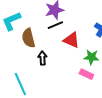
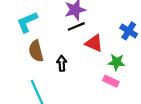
brown semicircle: (28, 38) -> (36, 51), moved

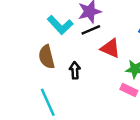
cyan L-shape: (27, 22) -> (60, 25), moved, turned -110

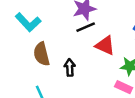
cyan L-shape: (60, 25) -> (28, 22), moved

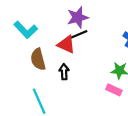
red triangle: (105, 45) -> (66, 45), moved

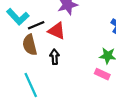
black line: (79, 34) -> (36, 25), moved

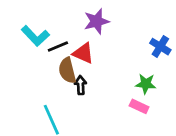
brown semicircle: (30, 45) -> (67, 70), moved

